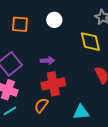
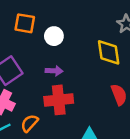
white circle: (54, 20) -> (54, 36), moved
orange semicircle: (41, 105) -> (29, 123), moved

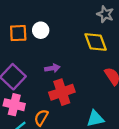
white circle: (54, 36) -> (41, 30), moved

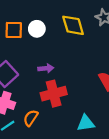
yellow diamond: (96, 42) -> (73, 25), moved

